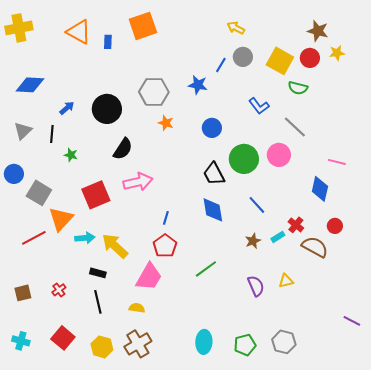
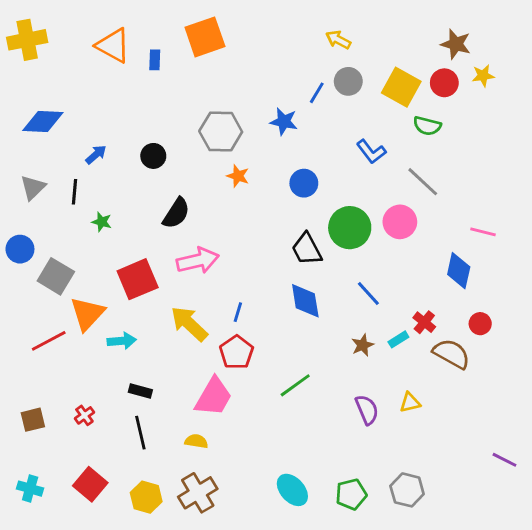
black circle: (107, 109) -> (153, 156), size x0.6
yellow arrow: (115, 246) -> (189, 324), moved
cyan ellipse: (204, 342) -> (292, 490), turned -45

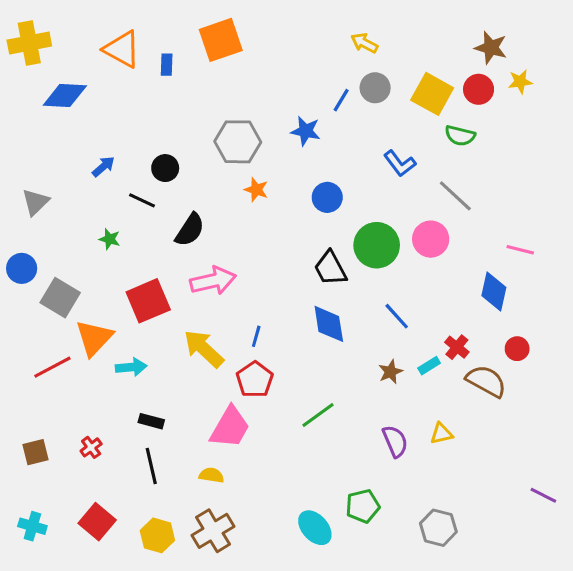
blue diamond: (43, 122) -> (65, 95), moved
black line: (74, 192) -> (142, 200), moved, turned -70
green pentagon: (351, 494) -> (363, 506), moved

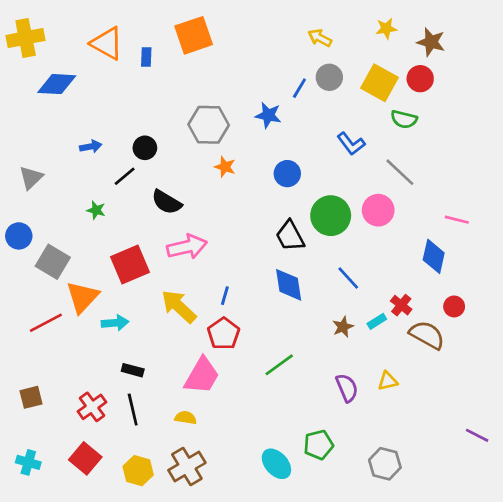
yellow star: (520, 82) -> (386, 28), moved
blue arrow: (103, 167) -> (91, 146), turned 30
black line: (142, 200) -> (125, 176), turned -65
black semicircle: (190, 230) -> (167, 202), turned 88
red cross: (91, 447) -> (92, 407), moved, size x1.5

